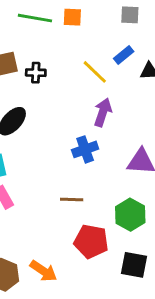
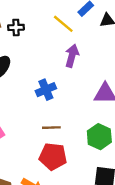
blue cross: (85, 149) -> (46, 90), moved
red pentagon: (91, 241) -> (53, 156), moved

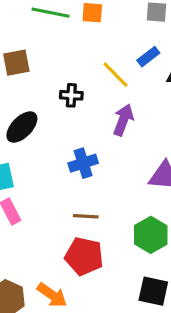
black cross: (16, 27) -> (71, 95), moved

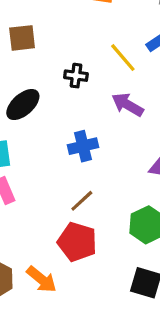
purple arrow: (123, 120) -> (128, 105), turned -84
brown line: (86, 216) -> (82, 201), turned -50

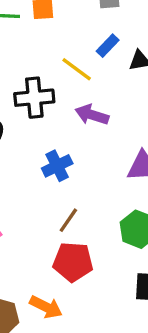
black cross: (76, 76) -> (34, 98), size x1.6

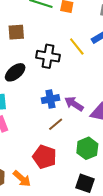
purple arrow: (92, 115) -> (74, 104), moved
brown line: (68, 220) -> (56, 124), moved

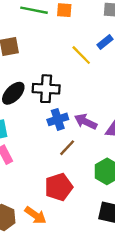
black cross: (48, 56) -> (46, 89), moved
red pentagon: (45, 157) -> (59, 187), turned -30

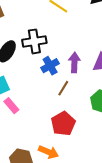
purple arrow: (86, 122) -> (74, 62), turned 78

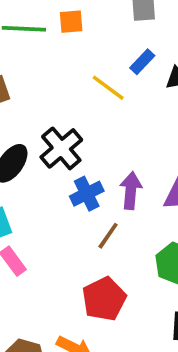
black cross: (34, 41) -> (61, 148), turned -35

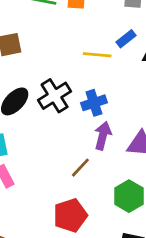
yellow line: (108, 88) -> (97, 55), turned -40
blue cross: (87, 194) -> (94, 103), moved

